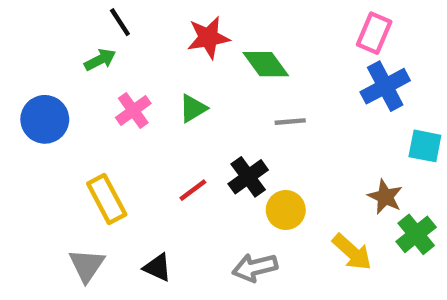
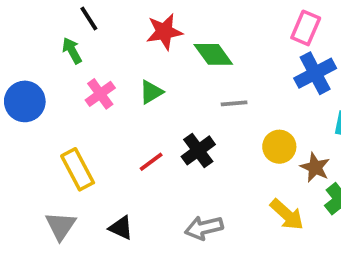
green arrow: (100, 60) -> (72, 51), turned -92
yellow circle: (286, 210) -> (279, 147), moved

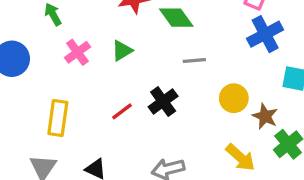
yellow rectangle: (78, 169) -> (58, 118), turned 36

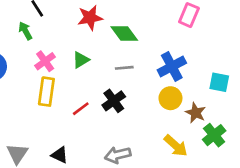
blue cross: (265, 34) -> (172, 66), moved
gray line: (194, 60) -> (124, 68), moved
yellow rectangle: (58, 118) -> (46, 92), moved

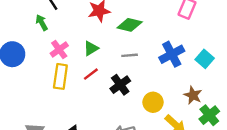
green diamond: (124, 34) -> (130, 25), turned -40
cyan square: (219, 82) -> (205, 59), moved, turned 30
yellow circle: (170, 98) -> (153, 102), moved
red line: (81, 109) -> (91, 74), moved

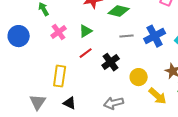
gray line: (130, 55) -> (127, 36), moved
yellow rectangle: (60, 76) -> (60, 76), moved

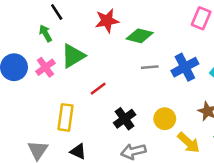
green triangle: (86, 31) -> (73, 56), moved, size x1.5
pink cross: (59, 32) -> (45, 67), moved
black cross: (111, 62) -> (125, 119), moved

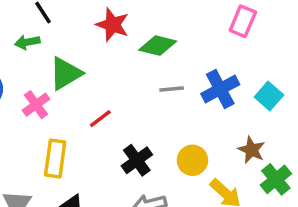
red star: (107, 21) -> (112, 25), turned 30
green arrow: (45, 33) -> (27, 42), turned -72
pink cross: (45, 67) -> (36, 105), moved

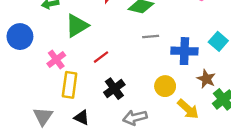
blue cross: (220, 89) -> (184, 51), moved, turned 30
pink cross: (36, 105) -> (56, 60), moved
black cross: (137, 160) -> (114, 89), moved

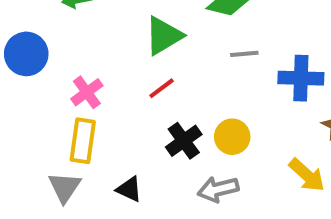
green triangle: (77, 26) -> (164, 36), moved
yellow rectangle: (70, 85) -> (83, 141), moved
yellow circle: (165, 86) -> (232, 137), moved

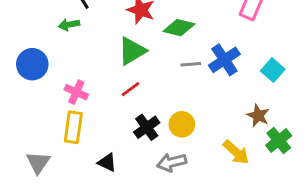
blue cross: (301, 78) -> (224, 60), moved, turned -36
pink cross: (87, 92) -> (76, 92), turned -30
gray triangle: (65, 187) -> (38, 162), moved

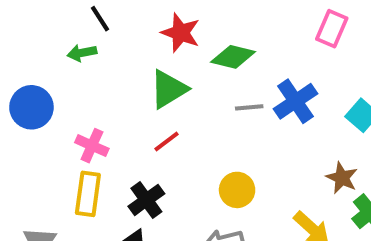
black cross: (147, 127) -> (146, 200), moved

